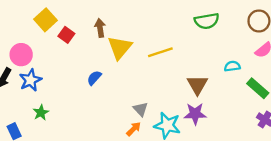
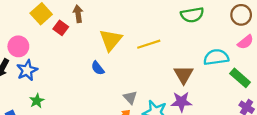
brown arrow: (100, 28) -> (78, 14), moved
cyan semicircle: (232, 66) -> (216, 57), size x1.6
blue semicircle: (94, 78) -> (98, 68), moved, turned -80

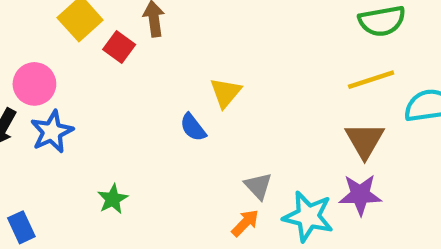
yellow triangle: (111, 40) -> (226, 93), moved, size x0.7
yellow line: (149, 44) -> (371, 80), moved
green star: (37, 101) -> (113, 199), moved

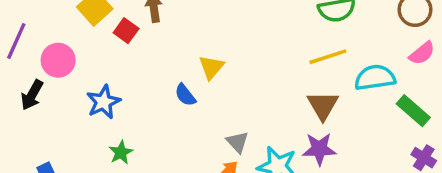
blue star: (52, 132) -> (103, 102), moved

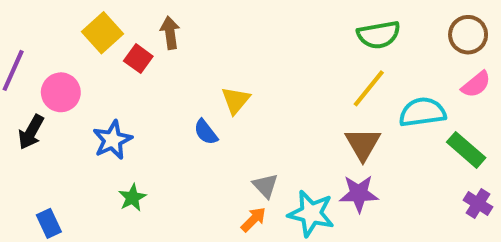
yellow line: (328, 57) -> (369, 88), turned -33

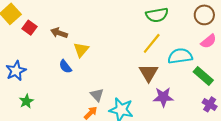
brown arrow: (170, 33) -> (59, 33), moved, turned -63
purple star: (359, 194) -> (163, 97), moved

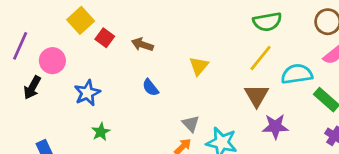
yellow triangle: (81, 50) -> (199, 66), moved

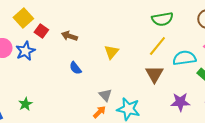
blue star: (87, 93) -> (25, 51), moved
purple star: (275, 126) -> (180, 102), moved
green star: (101, 132) -> (25, 104), moved

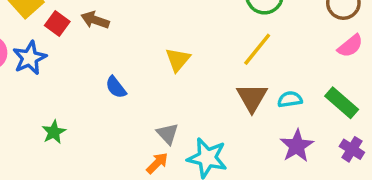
brown arrow: (69, 36) -> (95, 20), moved
cyan semicircle: (184, 58) -> (290, 99), moved, size x0.6
purple star: (180, 102) -> (297, 146), turned -30
green star: (25, 104) -> (54, 132), moved

